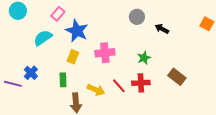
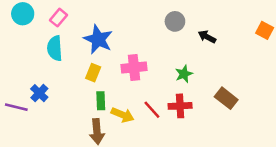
pink rectangle: (58, 14) -> (59, 18), moved
cyan semicircle: (43, 38) -> (55, 48), turned -60
green rectangle: (63, 80) -> (101, 101), moved

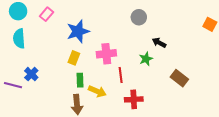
black arrow: (207, 37) -> (159, 43), moved
blue star: (98, 39) -> (78, 31), turned 30
cyan semicircle: (55, 48) -> (19, 39), moved
red cross: (180, 106) -> (134, 99), moved
red line: (152, 110) -> (121, 75), moved, turned 35

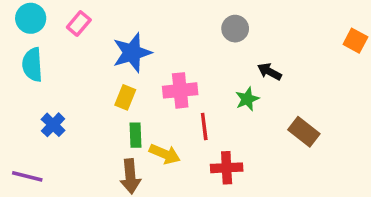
purple line: (13, 85) -> (27, 176), moved

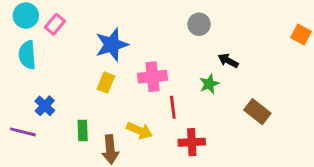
pink rectangle: (79, 23) -> (55, 24), moved
green rectangle: (135, 135) -> (83, 131), moved
purple line: (27, 176) -> (23, 132), moved

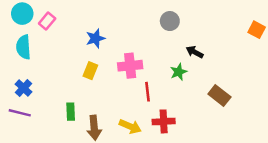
blue star: (112, 45) -> (95, 38), size x0.7
blue cross: (45, 106) -> (23, 88), moved
yellow arrow: (139, 131) -> (130, 126), moved

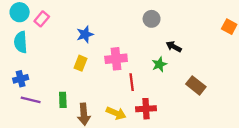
blue cross: (23, 88) -> (21, 79), turned 32
purple line: (20, 113) -> (31, 100), moved

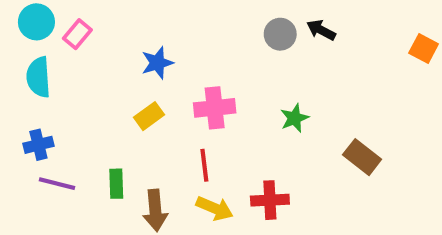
black arrow: (174, 47) -> (321, 30), moved
yellow rectangle: (81, 63) -> (149, 116), turned 32
red line: (132, 82) -> (204, 165), moved

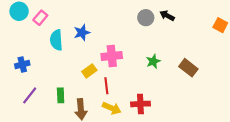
cyan semicircle: (38, 77) -> (56, 40), moved
yellow rectangle: (149, 116) -> (89, 71), moved
blue cross: (38, 145) -> (22, 65), moved
brown rectangle: (362, 157) -> (188, 68), moved
purple line: (57, 184) -> (30, 95), turned -66

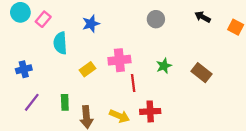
black arrow: (167, 16) -> (203, 17), moved
blue star: (82, 33) -> (91, 24), moved
yellow rectangle: (89, 71) -> (88, 69), moved
red line: (106, 86) -> (133, 83), moved

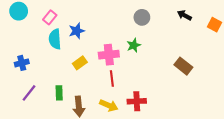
pink rectangle: (43, 19) -> (50, 17), moved
blue star: (91, 24) -> (77, 31), moved
green star: (164, 66) -> (134, 45), moved
red line: (133, 83) -> (112, 78), moved

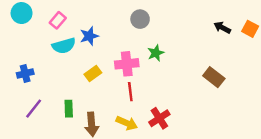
black arrow: (184, 15) -> (222, 28), moved
gray circle: (142, 17) -> (140, 19), moved
cyan semicircle: (55, 39) -> (64, 46), turned -102
red cross: (137, 101) -> (159, 118), turned -30

